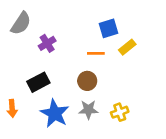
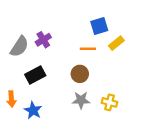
gray semicircle: (21, 23) -> (19, 47), moved
yellow cross: (120, 112) -> (109, 102), turned 35
blue star: (55, 113) -> (33, 110), moved, size x0.7

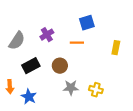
purple cross: (43, 40) -> (47, 35), moved
yellow rectangle: (116, 43) -> (116, 48), moved, turned -40
brown circle: (80, 74) -> (60, 66), moved

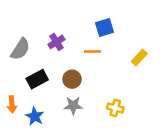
yellow rectangle: (116, 48) -> (139, 58), turned 32
gray star: (71, 88) -> (73, 106), moved

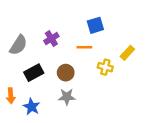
yellow cross: (115, 108) -> (105, 67), moved

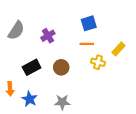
gray semicircle: (18, 45) -> (16, 31), moved
orange line: (84, 47) -> (87, 44), moved
gray star: (67, 97) -> (62, 102), moved

